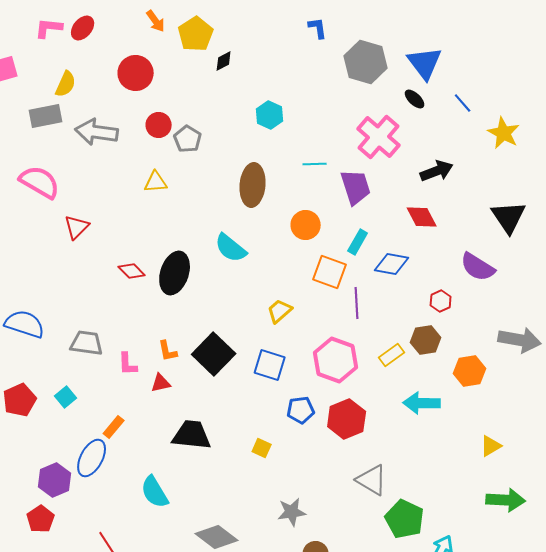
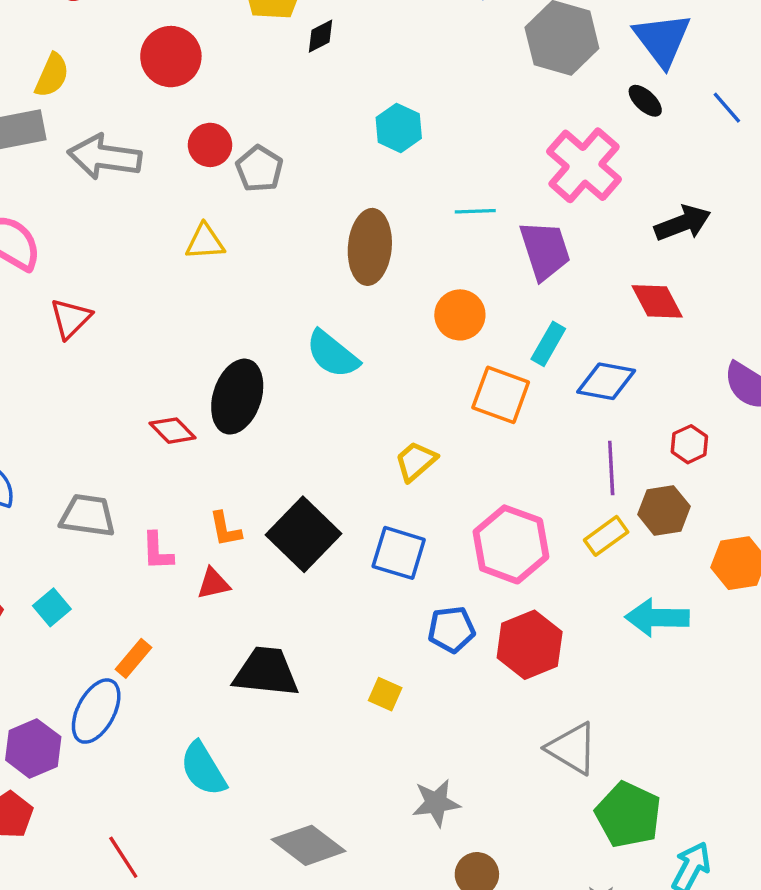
red diamond: (132, 271) -> (173, 431), moved
purple line: (357, 303) -> (611, 468), moved

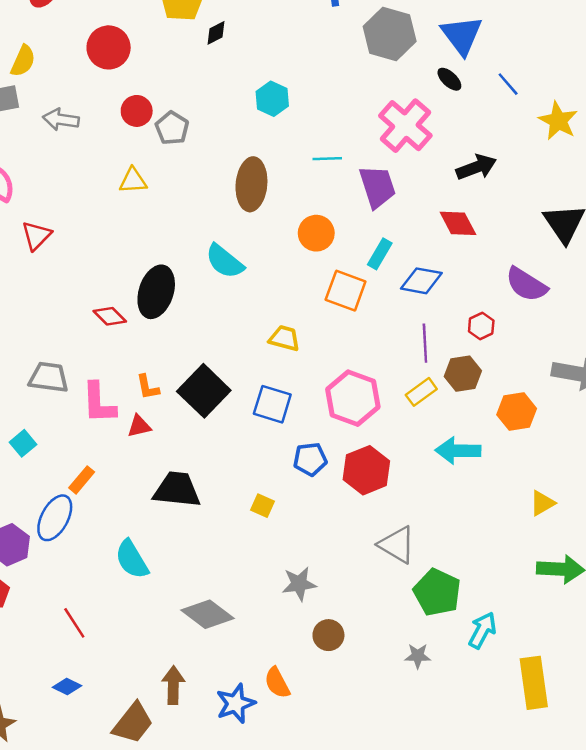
gray arrow: (105, 157) -> (61, 120), size x0.7
yellow trapezoid: (416, 461) -> (284, 338), turned 56
pink L-shape: (157, 551) -> (99, 403), size x1.5

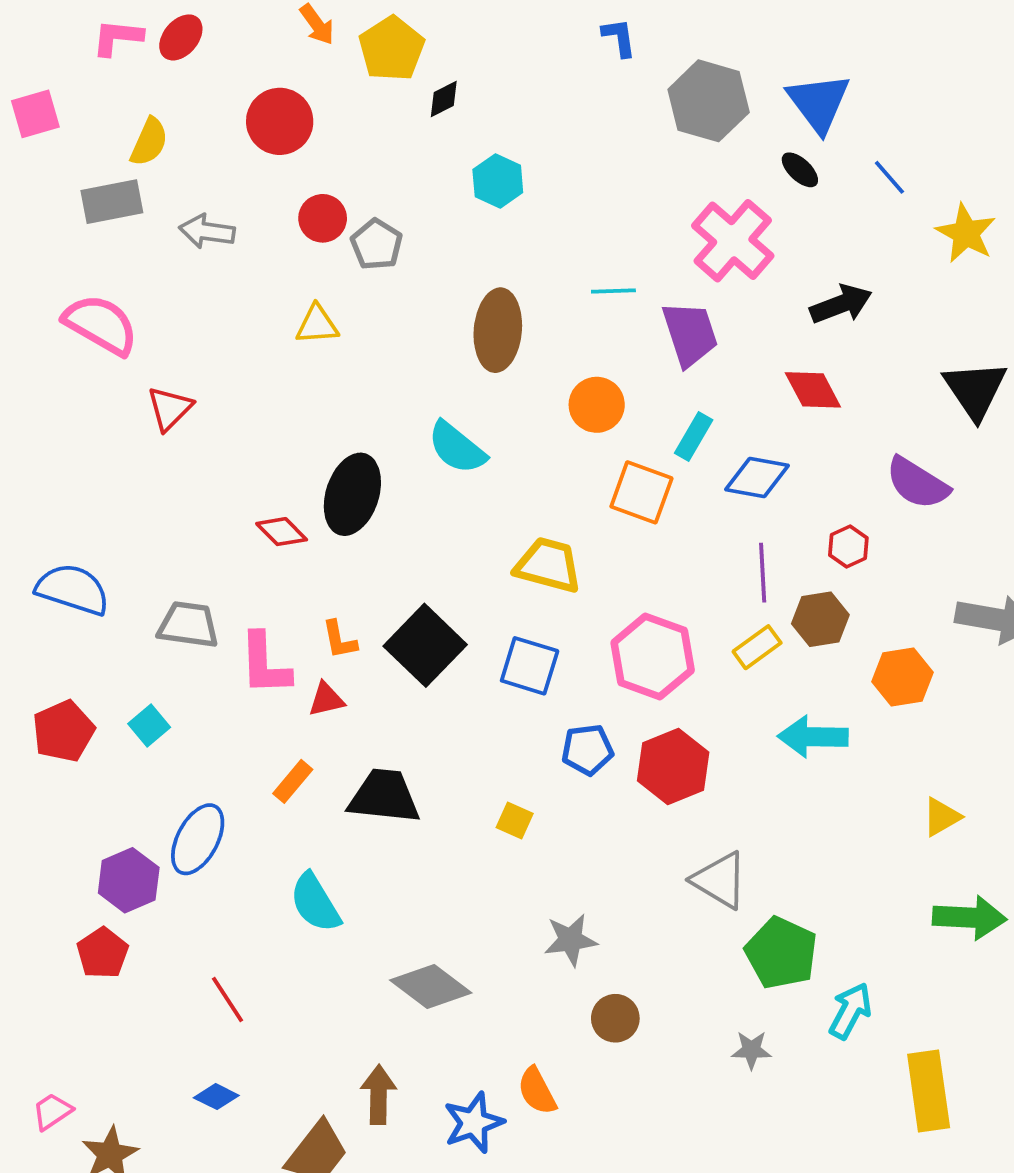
cyan hexagon: (272, 99) -> (498, 181), moved
yellow trapezoid: (284, 338) -> (548, 565), size x1.4
orange rectangle: (82, 480) -> (293, 781), moved

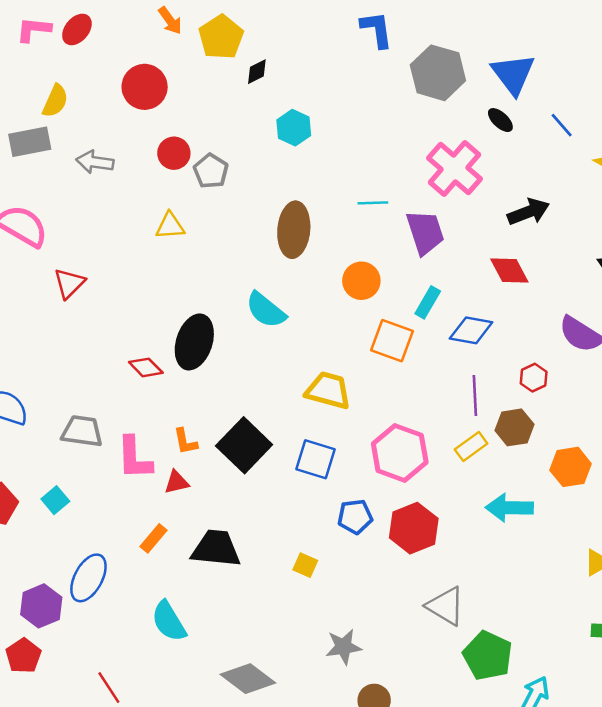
blue L-shape: (619, 37) -> (377, 29), size x1.4

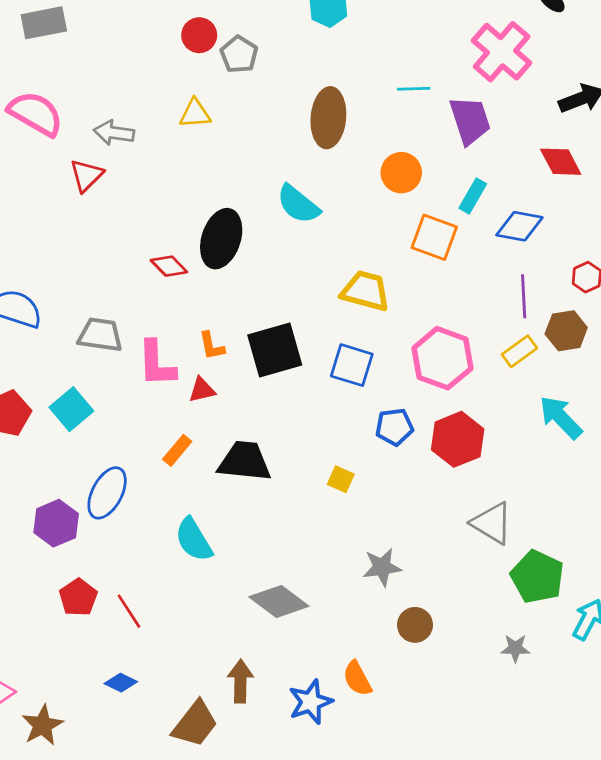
gray arrow: (95, 162) -> (114, 133), moved
black square: (244, 445) -> (275, 350), turned 30
cyan square: (55, 500) -> (71, 409), size x1.4
cyan arrow: (509, 508) -> (561, 417), turned 45
red pentagon: (23, 656) -> (78, 597), moved

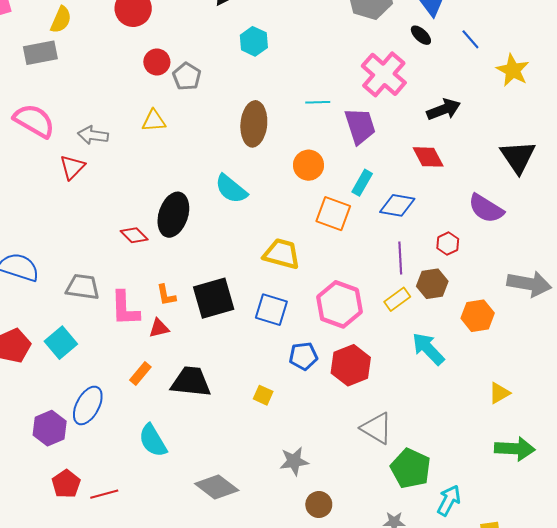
red line: (129, 611) -> (104, 494), turned -72

